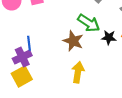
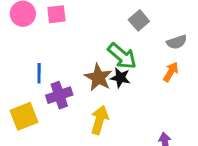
black star: (109, 37) -> (120, 78), moved
purple cross: (22, 57) -> (59, 95), moved

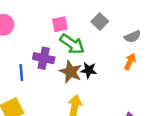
pink square: (56, 14) -> (60, 24), moved
green arrow: (122, 56) -> (72, 44), moved
purple cross: (59, 95) -> (44, 58), moved, turned 36

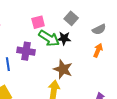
black star: (89, 70) -> (64, 38), moved
brown star: (71, 72) -> (63, 69), moved

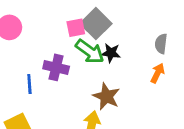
gray square: (71, 18) -> (96, 24), moved, size x1.5
gray semicircle: (99, 29) -> (161, 44), turned 120

